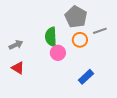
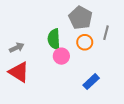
gray line: (100, 31) -> (106, 33), turned -56
red triangle: (18, 68) -> (19, 72), size x1.5

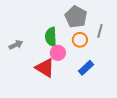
red triangle: (19, 72) -> (45, 68), moved
blue rectangle: (91, 82) -> (86, 68), moved

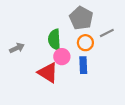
gray line: (100, 31) -> (107, 33), turned 48
blue rectangle: (86, 68) -> (83, 65), moved, turned -49

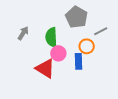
orange circle: (85, 43) -> (87, 46), moved
gray arrow: (17, 48) -> (23, 33), moved, turned -32

